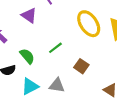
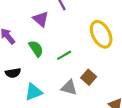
green semicircle: (27, 56) -> (36, 49), moved
gray triangle: (57, 85) -> (69, 88), moved

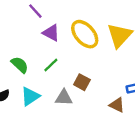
purple triangle: (41, 19) -> (51, 33), moved
cyan triangle: (34, 92) -> (30, 96), moved

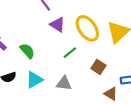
green line: (51, 65) -> (70, 53), moved
brown square: (82, 82) -> (98, 67), moved

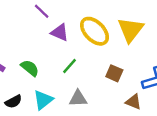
green line: (70, 53) -> (70, 66), moved

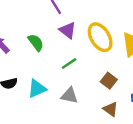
green semicircle: (30, 68) -> (36, 42), moved
brown triangle: (133, 102) -> (111, 109), moved

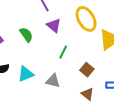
yellow ellipse: (100, 37) -> (86, 19), moved
green line: (69, 64) -> (63, 52), moved, turned -32

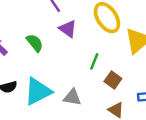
green line: (63, 52) -> (94, 61), moved
cyan triangle: (26, 74) -> (38, 91), size x1.4

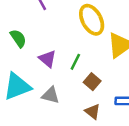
purple triangle: (68, 29) -> (47, 59), moved

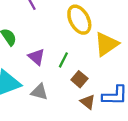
brown triangle: (93, 111) -> (88, 102), moved

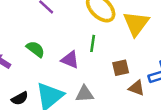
green line: (63, 60) -> (93, 43), moved
brown square: (79, 79) -> (121, 68), turned -35

